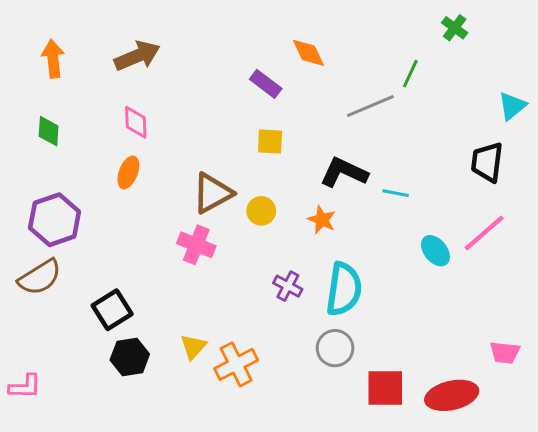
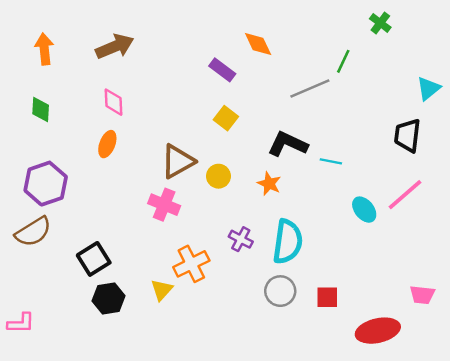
yellow square: (270, 141) -> (226, 118), turned 35
orange cross: (236, 364) -> (191, 264), moved
red square: (385, 388) -> (327, 297), moved, size x0.7

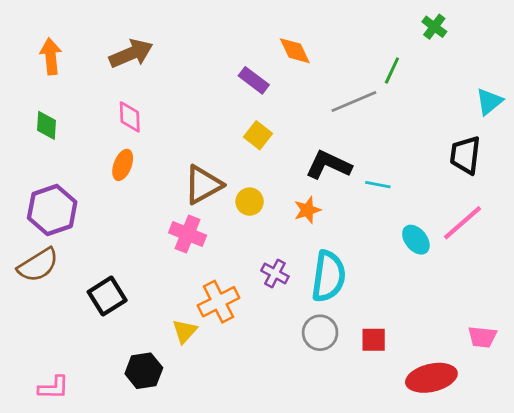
orange star: (269, 184) -> (307, 210), turned 30
black hexagon: (109, 298) -> (144, 371), moved
pink L-shape: (21, 323) -> (54, 388), moved

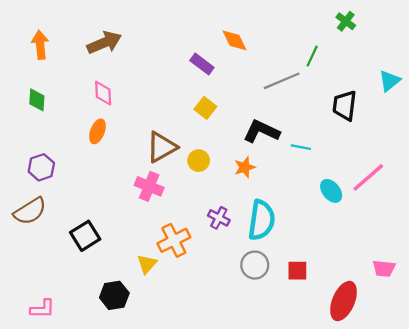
black trapezoid: (465, 155) -> (345, 106), moved
purple hexagon: (52, 210) -> (41, 167), size x0.7
red ellipse: (431, 378) -> (343, 301), turned -54

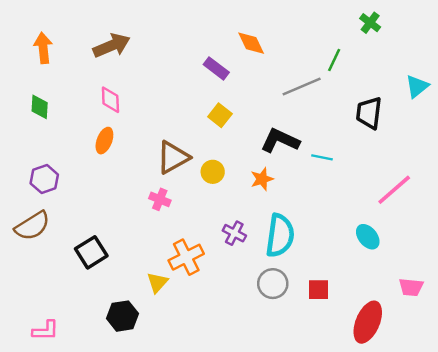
pink cross: (149, 186) -> (160, 199), size x0.7
cyan ellipse: (331, 191) -> (368, 237), moved

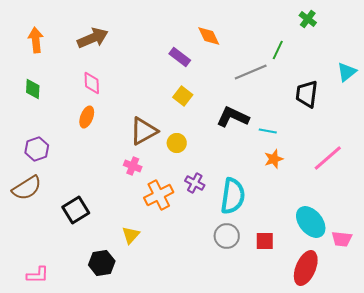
orange star: (262, 179) -> (274, 159), moved
purple cross: (234, 233) -> (195, 183), moved
cyan ellipse: (368, 237) -> (311, 222), moved, size x1.5
orange cross: (186, 257) -> (159, 195), moved

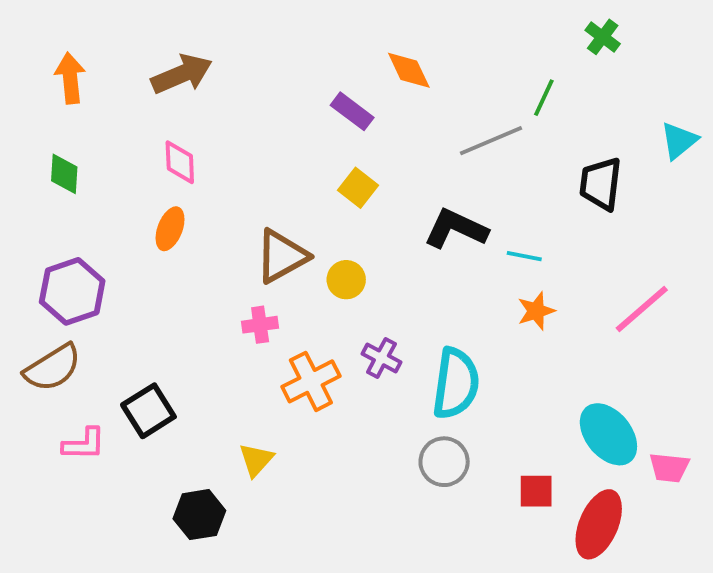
purple hexagon: (37, 149) -> (72, 291), size x1.4
pink cross: (133, 166) -> (260, 325), turned -30
red square: (265, 241) -> (536, 491), moved
pink L-shape: (38, 275) -> (84, 444), moved

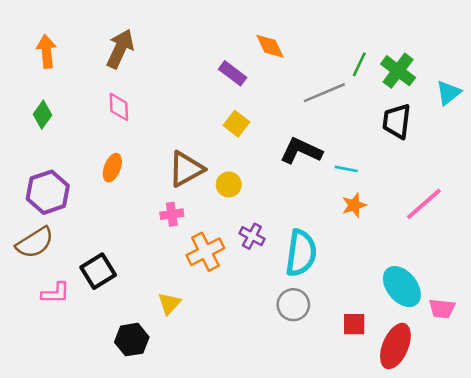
green cross: (603, 37) -> (398, 71), moved, size x1.5
brown arrow: (182, 74) -> (120, 49), turned -42
green diamond: (64, 174) -> (43, 115), turned 32
orange ellipse: (170, 229) -> (112, 168), moved

